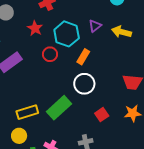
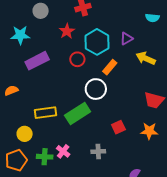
yellow arrow: (122, 32) -> (146, 58), moved
white circle: (84, 84) -> (96, 89), moved
yellow circle: (19, 136) -> (25, 134), moved

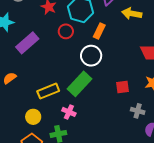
red square: (118, 127) -> (123, 87), turned 32
pink cross: (63, 151) -> (69, 112), moved
gray cross: (98, 151) -> (138, 111), moved, turned 32

